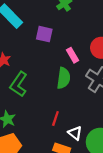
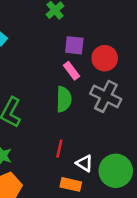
purple square: (44, 34) -> (74, 45), moved

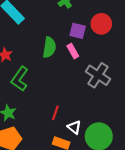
red circle: (105, 58) -> (101, 24), moved
green semicircle: (64, 99) -> (49, 47), moved

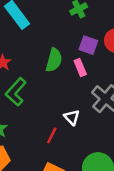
white triangle: (74, 127) -> (72, 117), moved

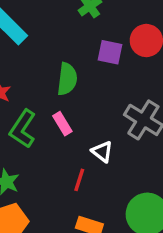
pink rectangle: (80, 68) -> (62, 124), moved

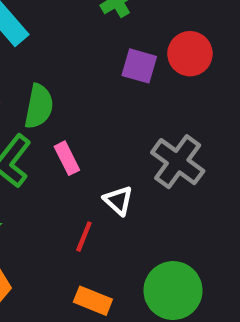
green semicircle: (67, 79) -> (39, 106), moved

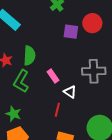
pink rectangle: (67, 158) -> (53, 76), moved
gray cross: (178, 162) -> (94, 71), turned -30

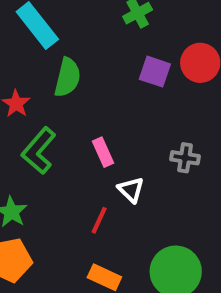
green semicircle: (29, 56) -> (67, 77), moved
gray cross: (94, 71) -> (185, 158), size x0.6

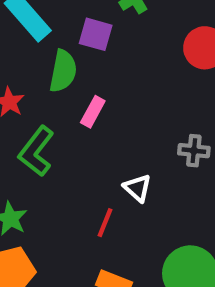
purple square: (155, 72) -> (96, 34), moved
pink rectangle: (103, 152) -> (93, 112), moved, turned 56

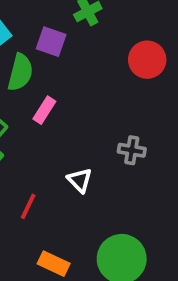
red line: (105, 223) -> (28, 206), moved

